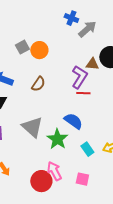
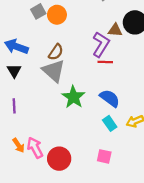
blue semicircle: (73, 121) -> (110, 98), moved
gray triangle: (32, 127) -> (54, 71), moved
green star: (57, 139) -> (73, 97), moved
pink arrow: (54, 171) -> (35, 148), moved

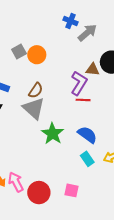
pink square: (104, 156) -> (72, 190), moved

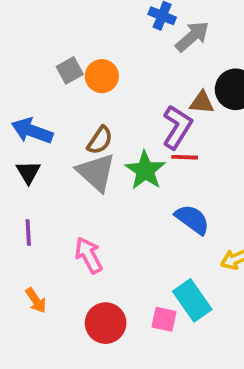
green star: (53, 134) -> (145, 170), moved
cyan rectangle: (87, 159) -> (192, 300), moved, size x1.5
pink arrow: (16, 182) -> (89, 255), moved

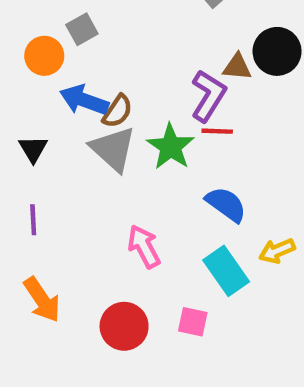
orange circle: (102, 76) -> (44, 56), moved
blue arrow: (32, 131) -> (84, 100), moved
pink arrow: (89, 255) -> (144, 246), moved
orange arrow: (36, 300) -> (42, 300), size x1.5
cyan rectangle: (192, 300) -> (226, 271), moved

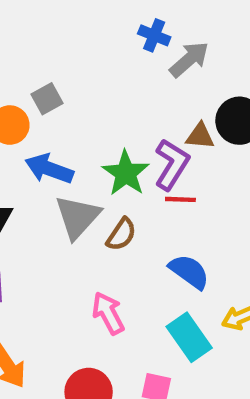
brown semicircle: (117, 111) -> (121, 234), moved
green star: (171, 147) -> (126, 173), moved
gray triangle: (113, 149) -> (78, 217), turned 30

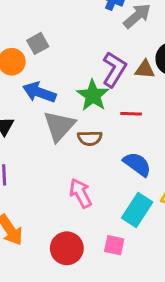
purple L-shape: (172, 164) -> (114, 69), moved
brown semicircle: (121, 234) -> (90, 138), turned 55
cyan rectangle: (189, 337) -> (137, 210), turned 68

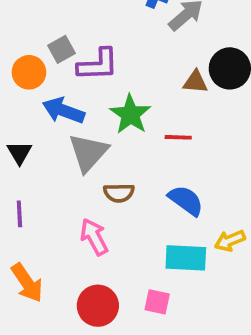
purple L-shape: (114, 69) -> (98, 65), moved, turned 56
brown semicircle: (90, 138) -> (119, 193), moved
pink arrow: (81, 193) -> (94, 237), moved
cyan rectangle: (137, 210) -> (186, 258), turned 60

